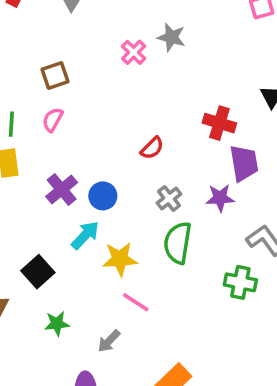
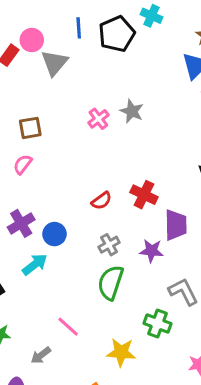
red cross: (219, 123) -> (144, 195), moved
yellow star: (120, 259) -> (121, 352), moved

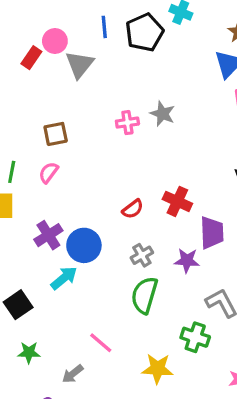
pink cross: (98, 119) -> (127, 123), turned 30
blue circle: (54, 234) -> (84, 245), size x1.4

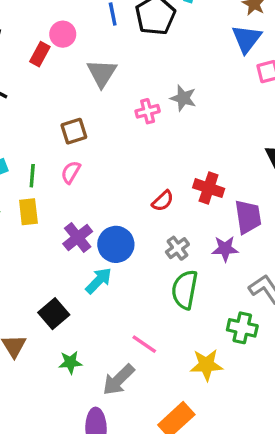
gray triangle: (80, 64) -> (102, 73), moved
gray arrow: (73, 374) -> (118, 380), size x1.5

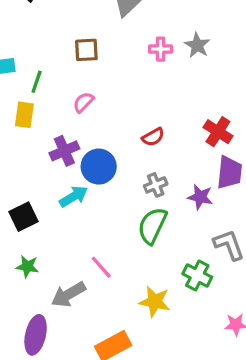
pink semicircle: (71, 172) -> (83, 102), moved
red cross: (209, 188) -> (218, 132), moved

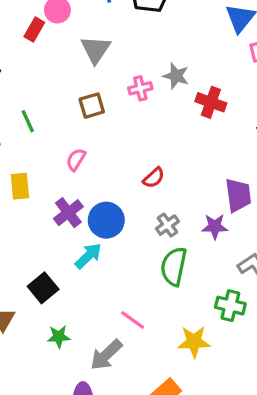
brown square: (86, 50) -> (92, 106), moved
green line: (37, 82) -> (28, 121), moved, turned -30
red cross: (218, 132) -> (211, 102), moved

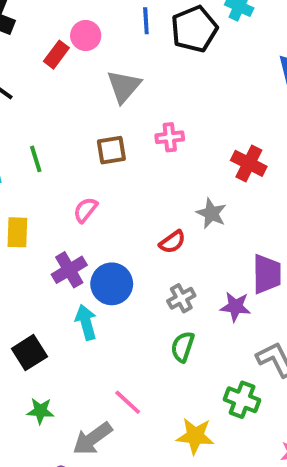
gray star: (176, 76) -> (211, 213), moved
cyan arrow: (88, 256) -> (86, 322), turned -68
green semicircle: (174, 266) -> (183, 347), size x0.7

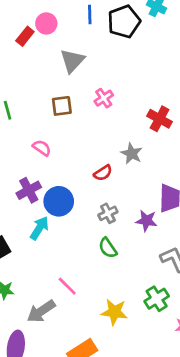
pink cross: (170, 137) -> (104, 98), turned -30
pink semicircle: (85, 210) -> (42, 148), turned 84
cyan arrow: (86, 322) -> (39, 228), turned 45
green semicircle: (183, 347) -> (108, 248), turned -55
green cross: (242, 400) -> (157, 299), moved, turned 35

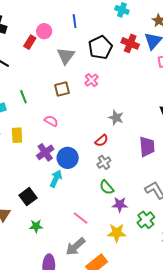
black pentagon: (124, 22) -> (100, 47), moved
red cross: (160, 119) -> (130, 43), moved
red semicircle: (103, 173) -> (102, 141), moved
purple star: (146, 221) -> (120, 205), moved
gray arrow: (41, 311) -> (75, 247), moved

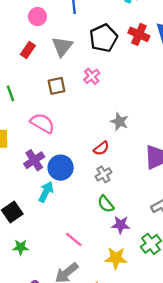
red rectangle: (30, 42) -> (28, 50), moved
pink semicircle: (51, 121) -> (42, 123), size x1.5

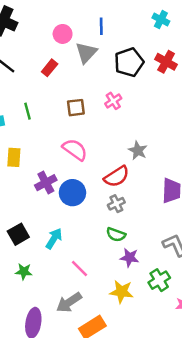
gray triangle: (62, 47) -> (86, 53), moved
pink semicircle: (42, 123) -> (75, 150), moved
red semicircle: (101, 148) -> (117, 177), size x1.5
cyan arrow: (46, 192) -> (54, 239), moved
green semicircle: (106, 204) -> (116, 235), turned -36

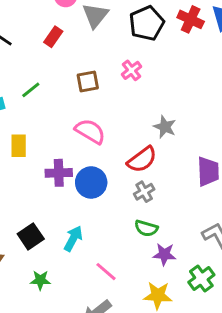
green line: (27, 111) -> (31, 90), turned 70
purple cross: (46, 183) -> (59, 173), turned 30

